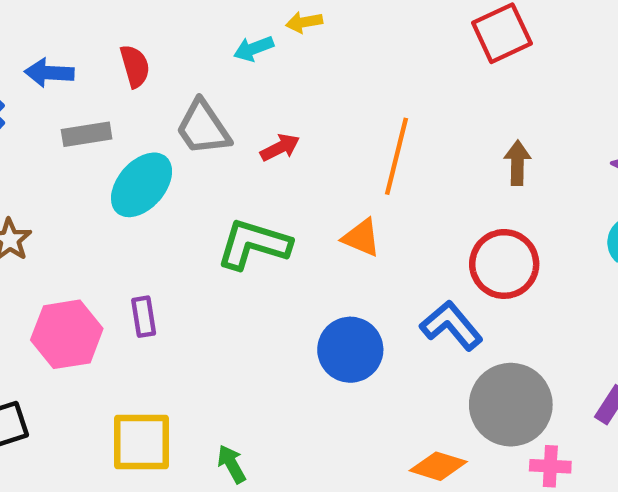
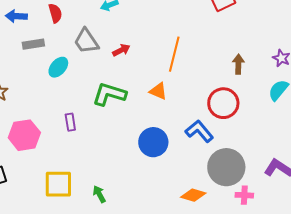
brown arrow: (517, 163) -> (238, 64), moved
cyan ellipse: (142, 185) -> (58, 67), size x0.7
purple rectangle: (144, 317) -> (70, 122), moved

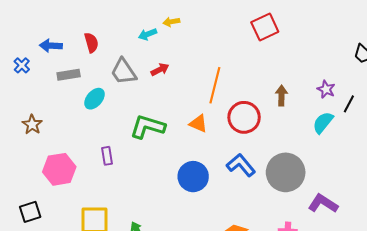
red arrow: (121, 50) -> (160, 70), moved
red circle: (223, 103) -> (244, 117), moved
gray circle: (226, 167) -> (286, 172), moved

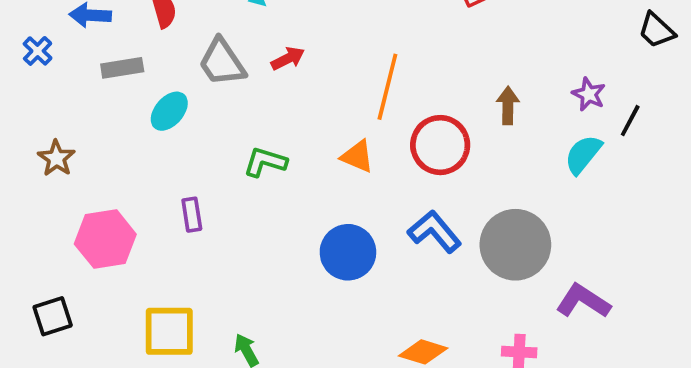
green L-shape: (147, 127) -> (265, 162), size x0.7

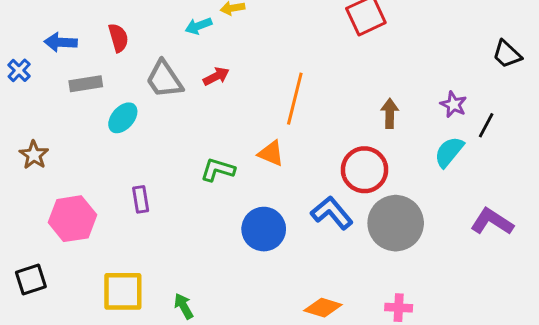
red circle: (440, 145) -> (364, 170), moved
green L-shape: (265, 162) -> (218, 170), moved
purple L-shape: (583, 301) -> (492, 222), moved

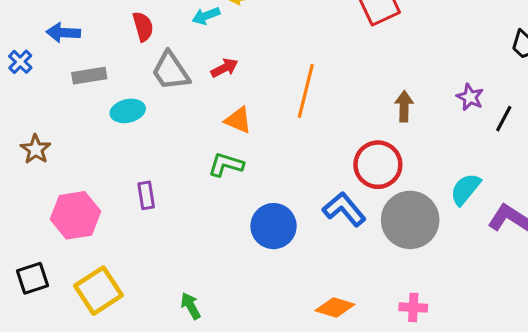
red semicircle: (118, 38) -> (143, 27), moved
cyan ellipse: (123, 118) -> (128, 111), turned 36
cyan semicircle: (449, 152) -> (465, 189), moved
orange triangle: (271, 153) -> (238, 120), moved
yellow square: (123, 291) -> (99, 291), moved, turned -33

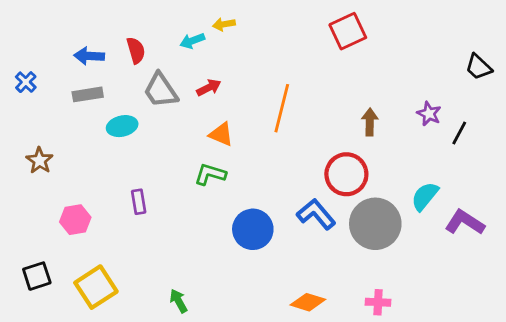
blue arrow: (63, 33) -> (89, 56), moved
pink hexagon: (75, 215) -> (75, 220), size x0.7

